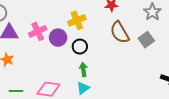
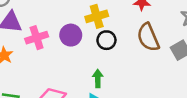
pink cross: (38, 31) -> (37, 38), moved
black circle: (80, 47) -> (106, 40), moved

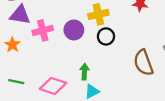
brown semicircle: (148, 37) -> (143, 63), moved
green arrow: (98, 78) -> (84, 72), moved

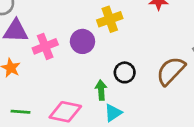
black circle: (106, 36) -> (125, 72), moved
brown semicircle: (143, 63) -> (171, 71), turned 70

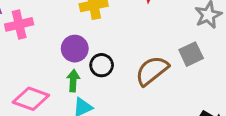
purple circle: (82, 41) -> (75, 49), moved

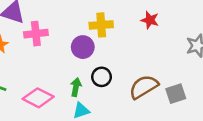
purple circle: (75, 49) -> (83, 47), moved
gray square: (191, 54) -> (176, 94), moved

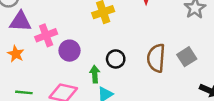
purple circle: (83, 47) -> (69, 51), moved
brown semicircle: (144, 87) -> (156, 58), turned -40

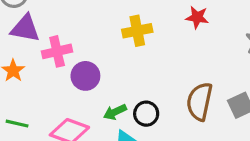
black circle: (116, 59) -> (146, 114), moved
green arrow: (95, 74) -> (115, 112), turned -119

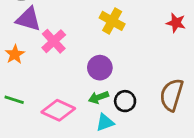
yellow cross: (137, 31) -> (112, 21), moved, turned 35
pink cross: (57, 51) -> (54, 41), turned -35
purple circle: (85, 76) -> (100, 68), moved

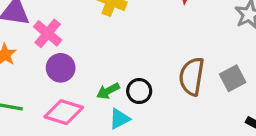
purple circle: (100, 68) -> (61, 68), moved

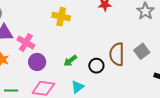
green arrow: (108, 91) -> (70, 61), moved
black circle: (139, 91) -> (96, 66), moved

